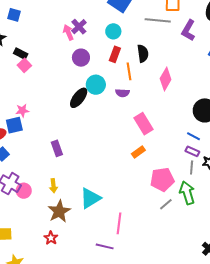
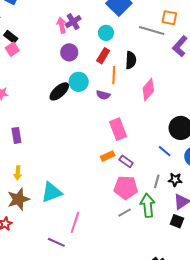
purple rectangle: (57, 148) -> (16, 135), moved
purple rectangle: (192, 151) -> (126, 161), moved

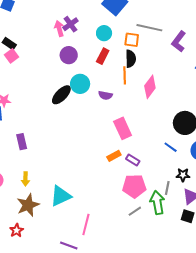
orange square: (169, 18) -> (132, 40), moved
orange line: (114, 75) -> (125, 75), moved
gray line: (157, 181) -> (167, 188), moved

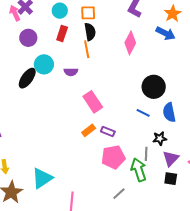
pink diamond: (150, 87) -> (130, 43), moved
gray line: (135, 211) -> (119, 194), moved

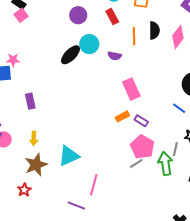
black semicircle: (90, 32) -> (154, 30), moved
red rectangle: (62, 33) -> (112, 17), turned -56
pink pentagon: (113, 157) -> (142, 147), turned 30
gray line: (119, 194) -> (136, 163), moved

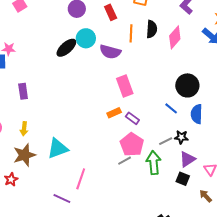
purple semicircle: (115, 56) -> (110, 52), size x1.5
gray line: (175, 149) -> (166, 141), moved, turned 48

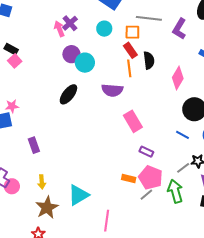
red rectangle: (111, 12) -> (130, 50), moved
pink diamond: (175, 37) -> (178, 78), moved
cyan circle: (86, 38) -> (85, 63), moved
orange rectangle: (114, 113) -> (129, 179), moved, turned 48

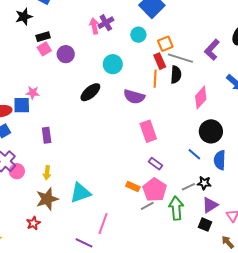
gray line: (149, 18) -> (180, 58), moved
orange square: (132, 32) -> (165, 44), turned -35
black rectangle: (11, 49) -> (43, 37), turned -56
purple circle: (71, 54) -> (66, 54), moved

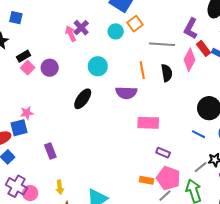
orange square: (165, 44) -> (135, 24), moved
red rectangle: (160, 61) -> (204, 48), moved
black semicircle: (176, 75) -> (167, 73), moved
pink diamond: (201, 98) -> (190, 60), moved
pink rectangle: (148, 131) -> (148, 123), turned -55

